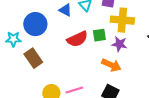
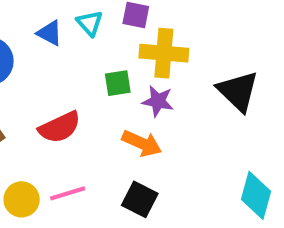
red semicircle: (77, 39) -> (60, 127), moved

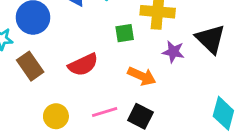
purple star: (158, 101) -> (173, 52), moved
pink line: (68, 193) -> (105, 112), moved

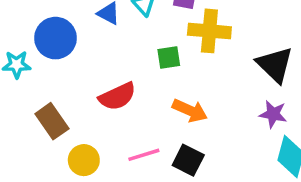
purple star: (173, 52) -> (273, 114), moved
brown rectangle: (30, 66) -> (52, 121), moved

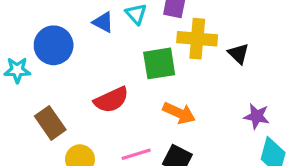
green square: (169, 57) -> (159, 63), size x1.5
black triangle: (275, 65) -> (238, 54), moved, size x0.6

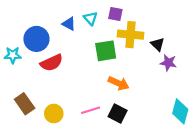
red semicircle: (111, 100) -> (52, 63), moved
purple star: (257, 116) -> (168, 63), moved
brown rectangle: (50, 123) -> (25, 104), moved

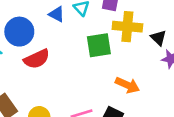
orange arrow: (119, 83) -> (127, 85), moved

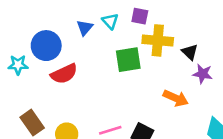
blue triangle: (57, 14) -> (85, 28), turned 42
orange arrow: (127, 85) -> (176, 98), moved

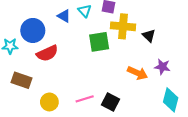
blue triangle: (85, 28) -> (64, 16), turned -40
purple star: (203, 74) -> (162, 67), moved
brown rectangle: (32, 123) -> (21, 80), moved, turned -36

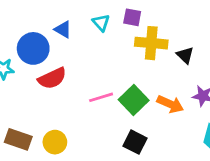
blue triangle: (64, 16) -> (63, 29), moved
green square: (99, 42) -> (134, 100), moved, turned -35
brown rectangle: (21, 80) -> (18, 139), moved
pink line: (85, 99) -> (101, 97), moved

